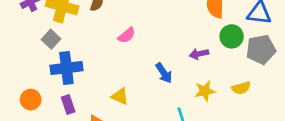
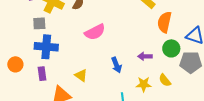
pink semicircle: (127, 35) -> (95, 32), size x1.5
gray square: (51, 39) -> (39, 23), turned 32
yellow semicircle: (241, 88) -> (165, 80), moved, turned 56

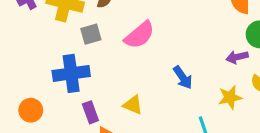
gray square: (39, 23) -> (91, 34), moved
purple arrow: (145, 56) -> (237, 57), moved
purple rectangle: (42, 74) -> (90, 112), moved

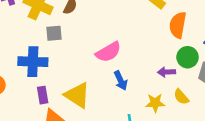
pink semicircle: (139, 35) -> (108, 52), moved
yellow triangle: (133, 105) -> (77, 95), size x1.6

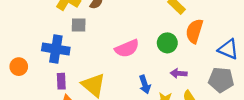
green circle: (188, 57) -> (167, 43), moved
blue arrow: (121, 80) -> (145, 84), moved

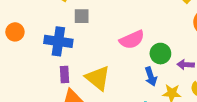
green circle: (167, 43) -> (160, 54), moved
orange circle: (19, 67) -> (15, 32), moved

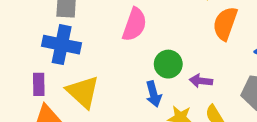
pink semicircle: (132, 40) -> (134, 24), moved, turned -50
blue cross: (58, 41) -> (62, 45), moved

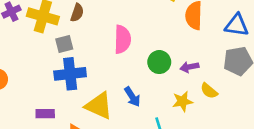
purple rectangle: (39, 84) -> (45, 114), moved, turned -72
blue arrow: (154, 94) -> (132, 97), moved

